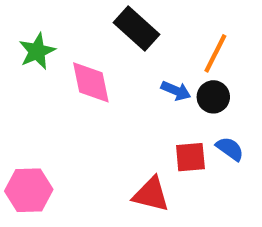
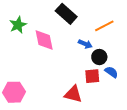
orange line: (215, 53) -> (104, 26), turned 36
black circle: (213, 97) -> (99, 57), moved

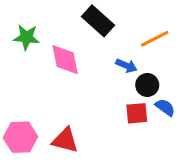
green star: (18, 25) -> (26, 37), turned 30
red triangle: (73, 94) -> (65, 140), moved

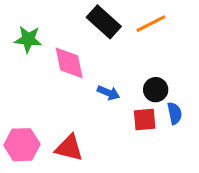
orange line: (155, 39) -> (151, 24), moved
blue arrow: (126, 66) -> (108, 93), moved
blue semicircle: (165, 107) -> (175, 113), turned 42

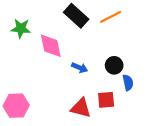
red square: (145, 120) -> (106, 100), moved
red triangle: (69, 148) -> (81, 108), moved

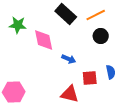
black circle: (114, 65) -> (101, 36), moved
red square: (106, 100) -> (90, 78), moved

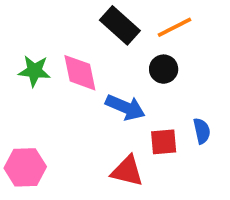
green star: (18, 25) -> (34, 71), moved
black circle: (101, 36) -> (164, 69), moved
blue arrow: (69, 59) -> (125, 107), size x1.5

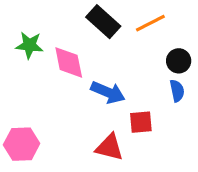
black circle: (164, 69) -> (179, 61), moved
green star: (34, 71) -> (29, 45), moved
blue semicircle: (202, 131) -> (177, 91), moved

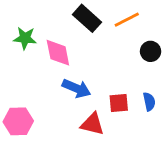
blue semicircle: (177, 91) -> (149, 102), moved
blue arrow: (108, 92) -> (76, 88), moved

